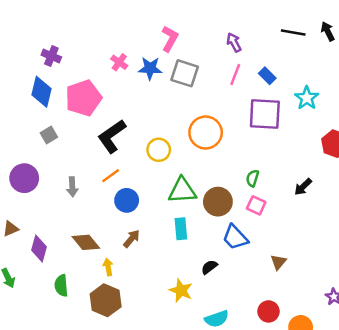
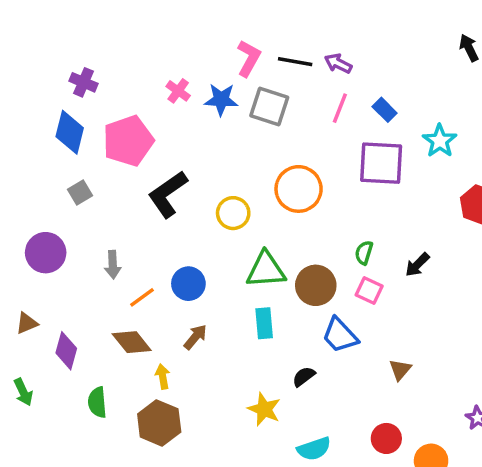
black line: (293, 33) -> (295, 62), moved
purple arrow: (234, 42) -> (338, 63), turned -36
orange line: (111, 176) -> (142, 297), moved
black arrow: (303, 187) -> (417, 265), moved

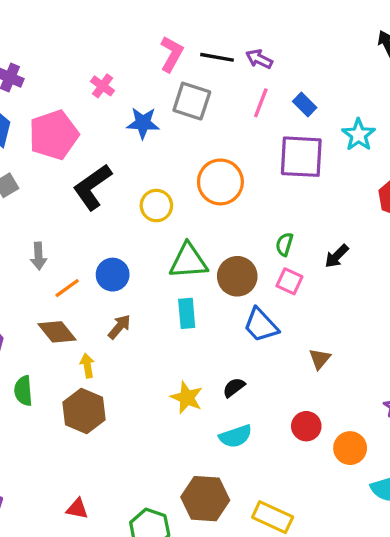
blue star: (221, 100) -> (143, 123), moved
black semicircle: (304, 377) -> (234, 387), moved

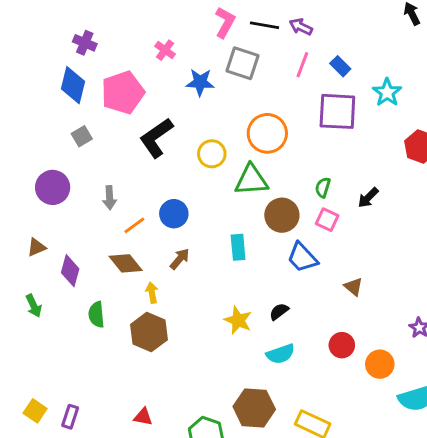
green triangle: (188, 261) -> (251, 180), moved
brown triangle: (320, 359) -> (353, 287), turned -30

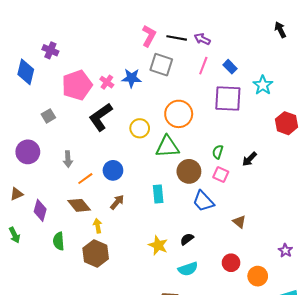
pink cross: (165, 50) -> (107, 82), moved
blue diamond: (73, 85) -> (26, 72), moved

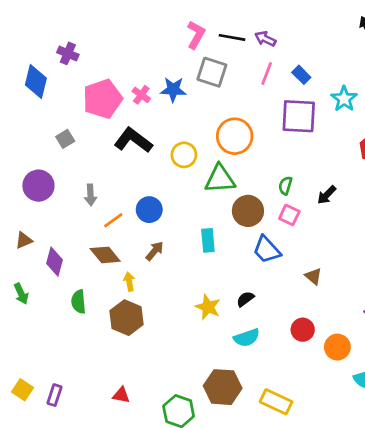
black L-shape: (101, 117) -> (133, 140), turned 72

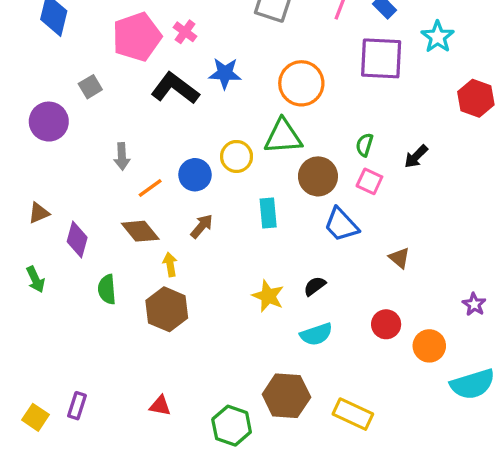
blue star: (173, 90) -> (225, 73), moved
yellow circle: (184, 155) -> (237, 156), moved
purple circle: (38, 186) -> (49, 122), moved
yellow square: (22, 390) -> (35, 417), moved

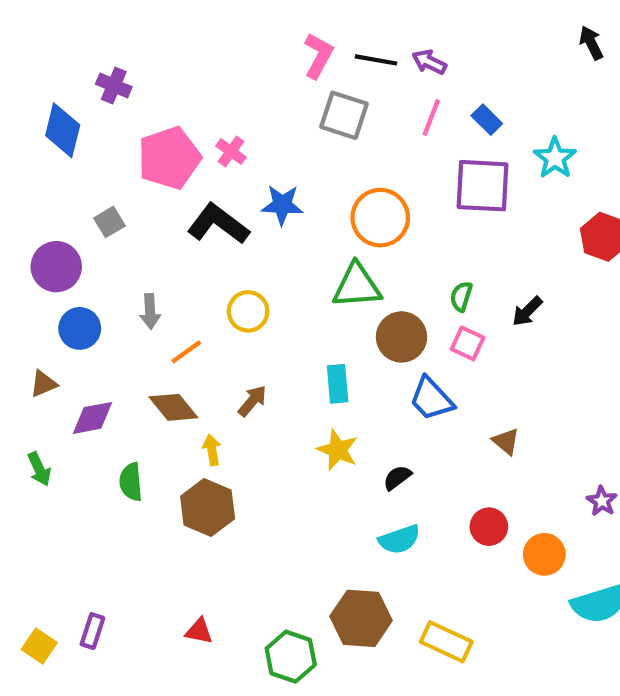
yellow circle: (237, 156) -> (248, 311), moved
blue circle: (195, 175) -> (80, 328), moved
purple diamond: (77, 240) -> (92, 418), turned 64
yellow star: (268, 296) -> (338, 450), moved

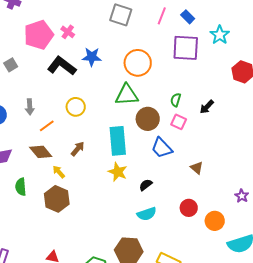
cyan rectangle: (338, 384) -> (118, 141), size x1.6
yellow arrow: (212, 450) -> (59, 172), turned -32

